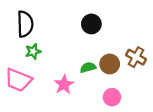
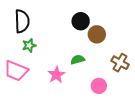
brown cross: (136, 57) -> (120, 63), moved
brown circle: (110, 64) -> (97, 34), moved

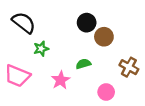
black semicircle: (22, 21) -> (24, 23), turned -50
green star: (29, 45) -> (41, 49), moved

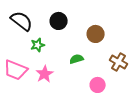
black circle: (87, 23) -> (59, 21), moved
pink star: (61, 80) -> (45, 74), moved

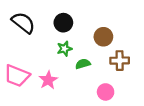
green star: (38, 45) -> (64, 49), moved
brown cross: (119, 62) -> (120, 61), moved, turned -30

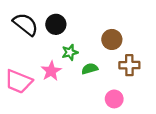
black circle: (63, 23) -> (56, 24), moved
pink star: (48, 80) -> (51, 71), moved

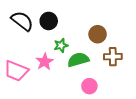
green semicircle: (90, 69) -> (78, 60), size x1.5
pink circle: (114, 99) -> (89, 86), moved

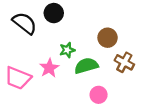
black circle: (49, 21) -> (54, 13), moved
brown cross: (113, 57) -> (124, 62), turned 30

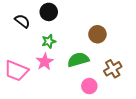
black semicircle: (25, 23) -> (22, 21), size x0.7
green star: (67, 50) -> (49, 41), moved
brown cross: (124, 62) -> (113, 69), moved, turned 30

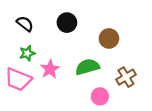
black circle: (49, 12) -> (67, 23), moved
green star: (49, 41) -> (27, 53), moved

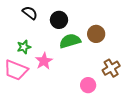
black semicircle: (25, 24) -> (30, 13), moved
green semicircle: (87, 67) -> (70, 41), moved

